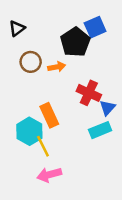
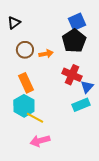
black pentagon: (75, 42) -> (74, 41), moved
orange rectangle: (49, 115) -> (26, 83), moved
yellow line: (43, 146) -> (35, 118), turned -36

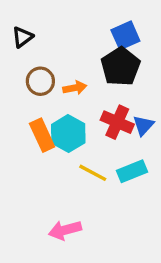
blue triangle: (87, 87) -> (143, 125), moved
cyan hexagon: (24, 106) -> (68, 134), moved
yellow line: (35, 118) -> (93, 173), moved

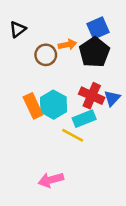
brown circle: (40, 81) -> (46, 55), moved
orange arrow: (75, 88) -> (67, 45), moved
cyan rectangle: (132, 171) -> (84, 119), moved

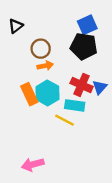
orange arrow: (67, 45) -> (45, 66), moved
black pentagon: (94, 52) -> (84, 46), turned -30
cyan rectangle: (84, 119) -> (75, 105), turned 30
pink arrow: (51, 180) -> (33, 164), moved

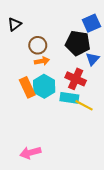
blue square: (87, 25) -> (91, 23), moved
blue triangle: (100, 87) -> (93, 59), moved
yellow line: (64, 120) -> (84, 105), moved

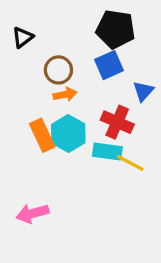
blue square: (91, 23) -> (109, 65), moved
black pentagon: (78, 43) -> (116, 29), moved
pink arrow: (30, 153) -> (32, 213), moved

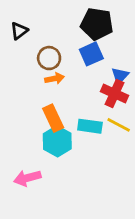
red cross: (117, 122) -> (114, 93), moved
cyan hexagon: (68, 134) -> (57, 141), moved
orange rectangle: (42, 135) -> (53, 118), moved
yellow line: (130, 163) -> (119, 125), moved

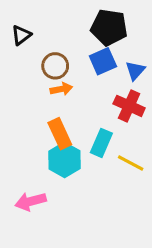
blue triangle: (120, 76) -> (135, 71), moved
yellow line: (119, 125) -> (131, 163), moved
cyan rectangle: (90, 126) -> (101, 143), turned -75

